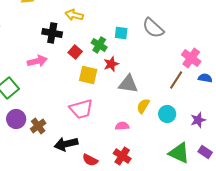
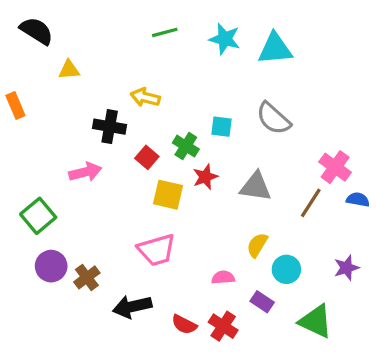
gray triangle: (128, 84) -> (256, 187), moved
cyan circle: (167, 114) -> (286, 269), moved
purple rectangle: (205, 152) -> (262, 302), moved
red semicircle: (90, 160) -> (184, 325), moved

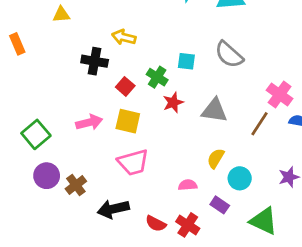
pink arrow: (85, 172) -> (89, 122), moved
yellow square: (168, 195) -> (128, 121), moved

